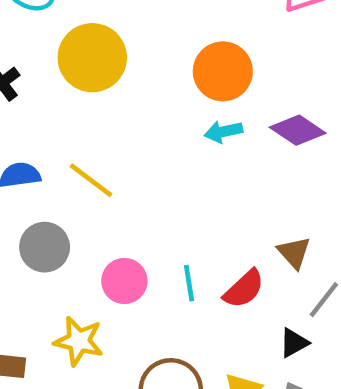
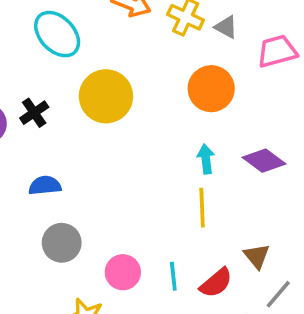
orange circle: (223, 71) -> (211, 89), moved
cyan arrow: (223, 132) -> (206, 159), turned 92
yellow line: (91, 180) -> (202, 208), moved, turned 48

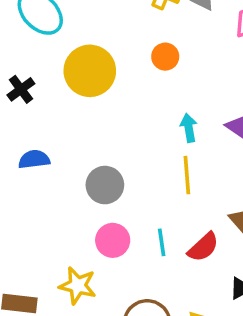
orange circle: (211, 89) -> (165, 57), moved, size x0.6
gray circle: (62, 243) -> (105, 185), moved

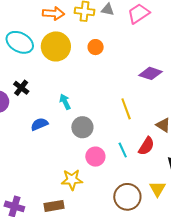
yellow circle: (90, 71) -> (56, 46), moved
cyan arrow: (189, 128) -> (65, 102), moved
yellow star: (78, 286) -> (72, 180), moved

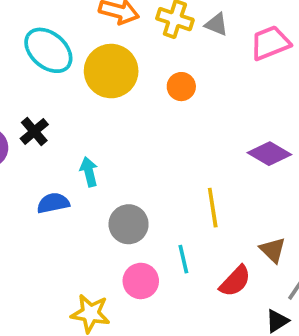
cyan arrow: (65, 102) -> (89, 172), moved
cyan line: (123, 150) -> (183, 259), moved

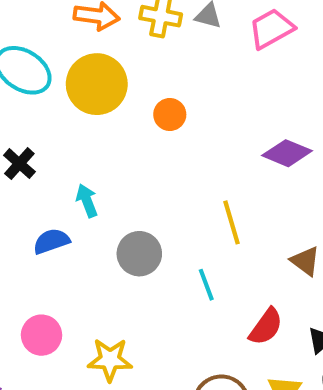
orange circle: (181, 87) -> (170, 115), moved
pink circle: (141, 281) -> (42, 335), moved
red semicircle: (235, 281) -> (266, 327), moved

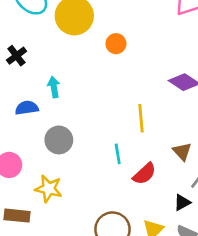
gray circle: (139, 254) -> (59, 140), moved
red semicircle: (266, 327) -> (144, 174), moved

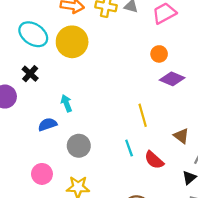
orange circle: (116, 44) -> (159, 54), moved
black cross: (16, 56) -> (30, 74), moved
red semicircle: (144, 174) -> (154, 160), turned 96

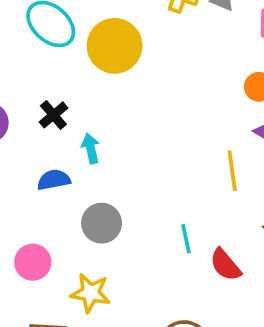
black cross: (30, 74) -> (53, 115), moved
yellow line: (143, 115) -> (232, 171), moved

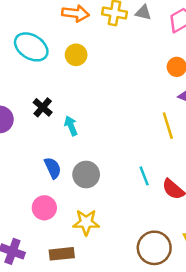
yellow circle: (115, 46) -> (76, 55), size x0.6
blue semicircle: (54, 180) -> (53, 168), moved, turned 85

